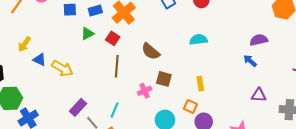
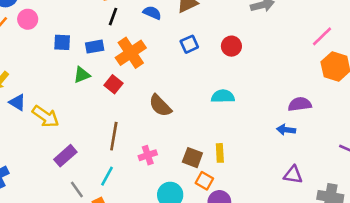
blue arrow: (250, 61) -> (286, 130), turned -40
brown line: (117, 66) -> (114, 136), moved
brown square: (164, 79) -> (192, 158), moved
purple rectangle: (78, 107) -> (65, 156), moved

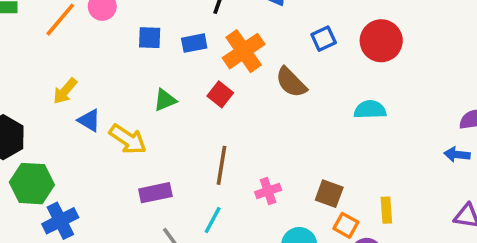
red circle: (231, 46) -> (381, 41), size x1.5
green triangle: (82, 75) -> (165, 100), moved
brown semicircle: (160, 106) -> (291, 82), moved
yellow rectangle: (220, 153) -> (386, 210), moved
purple rectangle: (65, 156) -> (155, 193), turned 30

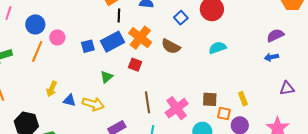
blue rectangle: (194, 43) -> (113, 42), size x1.6
pink cross: (268, 191) -> (177, 108), size x1.6

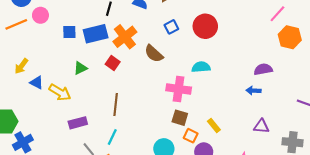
orange line: (37, 51) -> (16, 24), turned 30
yellow rectangle: (243, 99) -> (214, 125), turned -32
pink cross: (177, 108) -> (179, 89), moved, turned 30

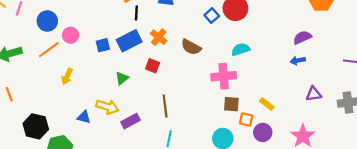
blue square: (171, 27) -> (212, 16), moved
orange cross: (125, 37) -> (159, 37), size x0.7
yellow arrow: (21, 66) -> (67, 76), moved
blue triangle: (37, 83) -> (84, 117), moved
purple rectangle: (78, 123) -> (131, 121), moved

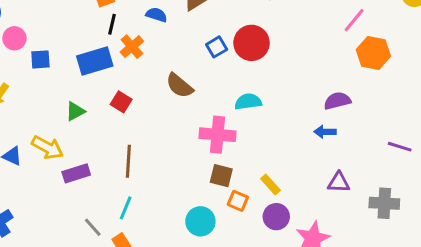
orange cross: (159, 37) -> (132, 47), moved
blue square: (103, 45) -> (40, 59), moved
purple circle: (263, 132) -> (276, 217), moved

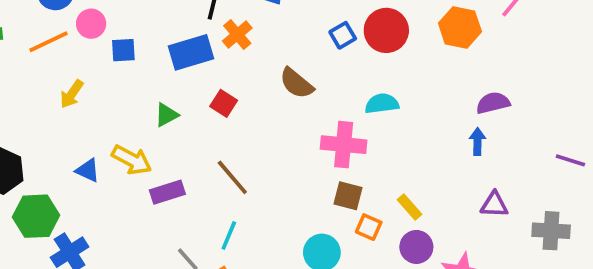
orange hexagon: (373, 53) -> (460, 27), moved
blue arrow: (325, 132) -> (477, 141), turned 90
brown line: (128, 161) -> (232, 177), turned -44

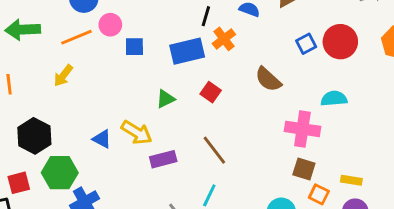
yellow arrow: (72, 94) -> (63, 76), moved
yellow rectangle: (409, 207) -> (351, 180), turned -42

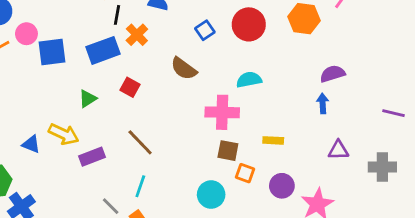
blue square: (306, 44) -> (205, 30), moved
blue square: (134, 47) -> (52, 52), size x1.5
yellow rectangle: (351, 180) -> (273, 140), moved

